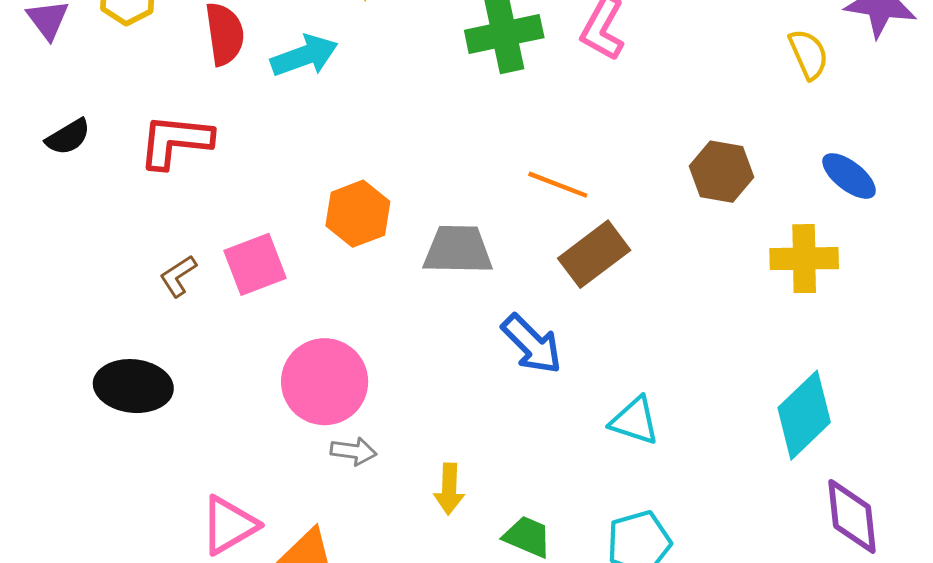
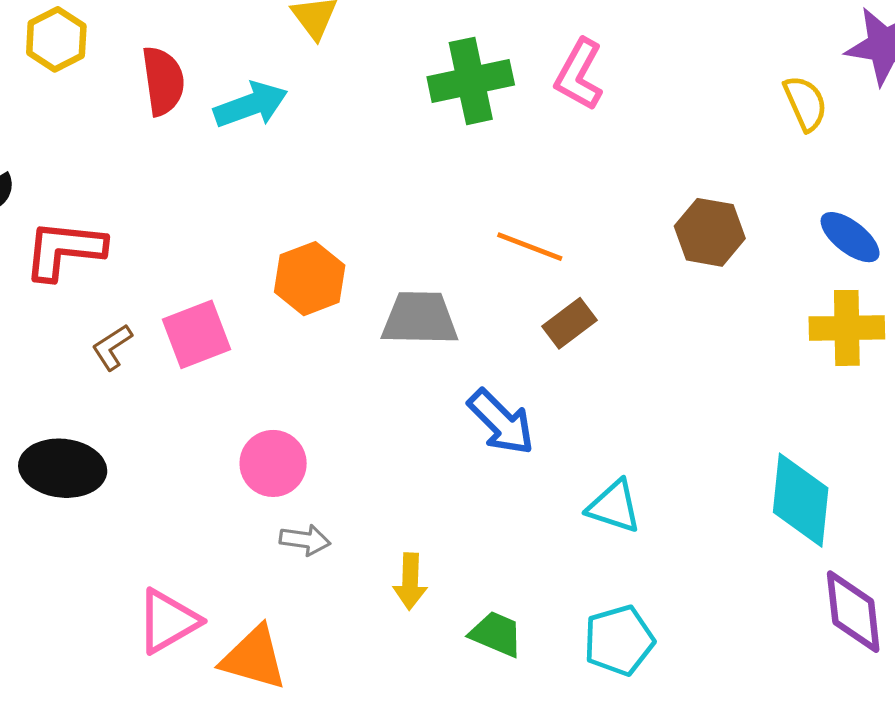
red L-shape: (175, 141) -> (64, 250), moved
brown rectangle: (594, 254) -> (570, 323), size x0.7
yellow cross: (804, 259) -> (847, 328), moved
pink circle: (325, 382) -> (273, 463), size x0.7
cyan diamond: (804, 415) -> (801, 500), turned -40

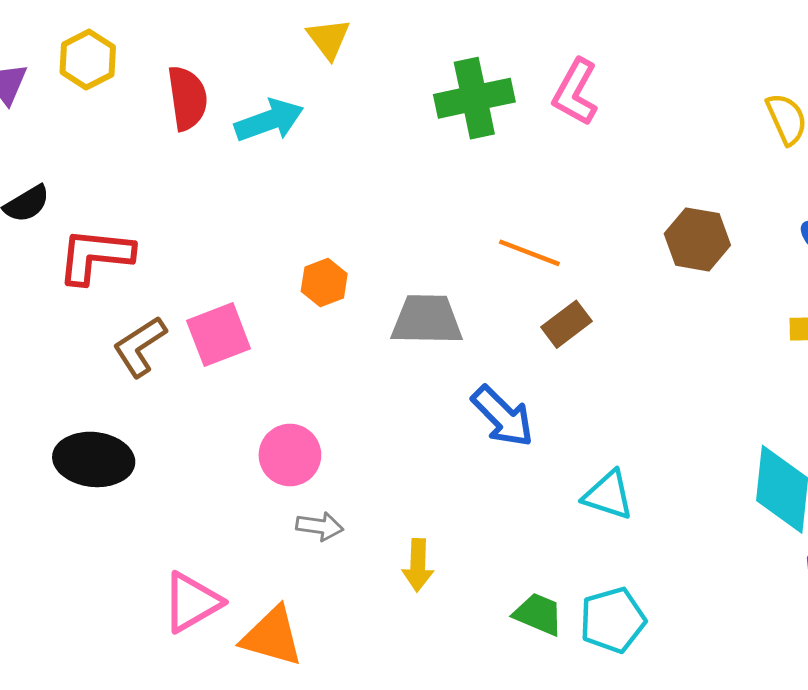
orange hexagon: (310, 279) -> (324, 283), size x0.7
brown L-shape: (112, 347) -> (140, 346), size x1.4
green trapezoid: (496, 634) -> (538, 614), moved

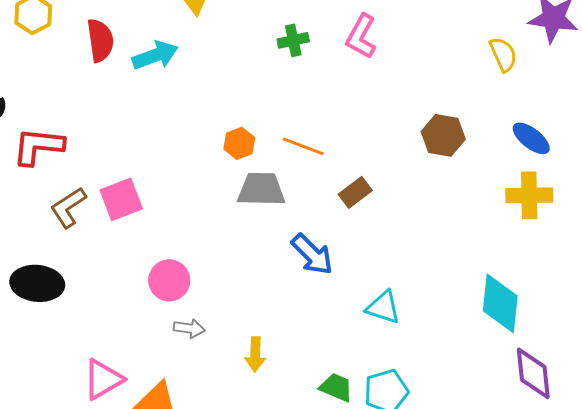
green cross: (474, 98) -> (293, 40), size x0.6
orange line: (529, 253) -> (303, 146), moved
orange hexagon: (324, 283) -> (239, 143), moved

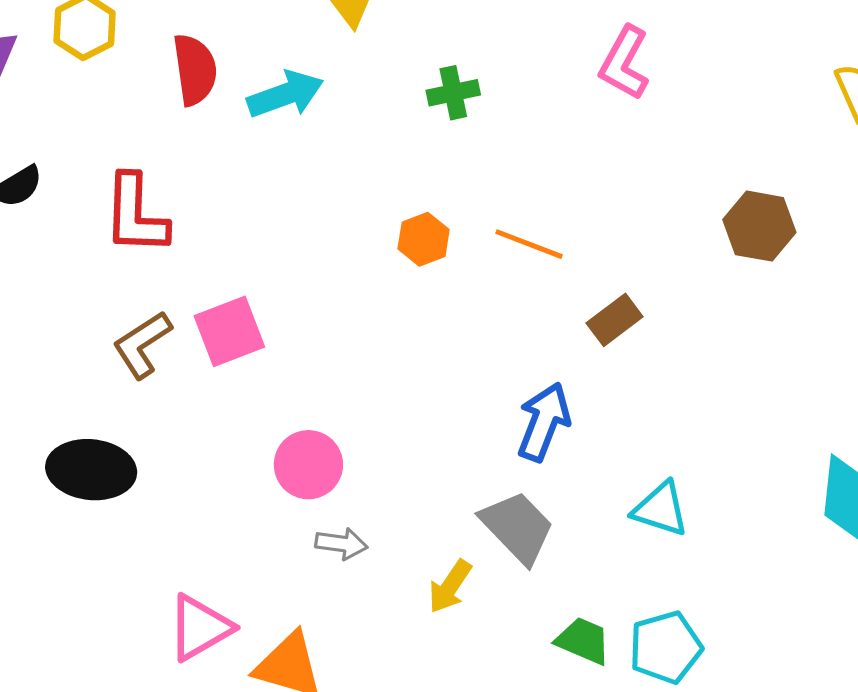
green cross: (293, 40) -> (453, 93), moved
red L-shape: (38, 146) -> (136, 214), moved, turned -94
gray trapezoid: (261, 189) -> (517, 527), moved, turned 45
blue arrow: (312, 254) -> (544, 422), turned -114
yellow arrow: (255, 354) -> (450, 586), turned 32

